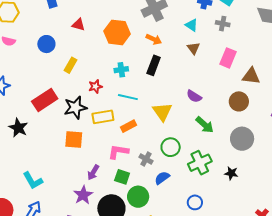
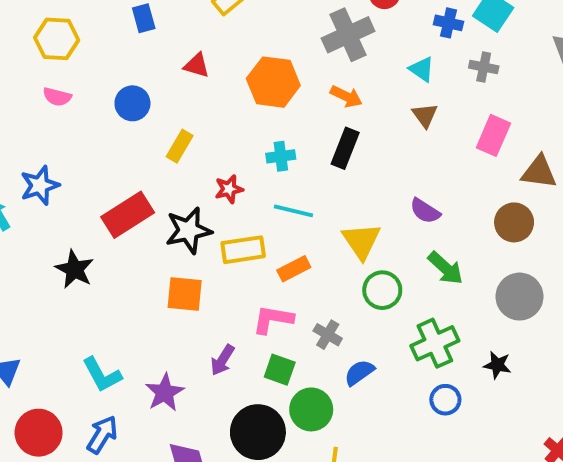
green circle: (171, 147) -> (382, 290), moved
purple star: (83, 195) -> (165, 392), moved
blue circle: (195, 202) -> (445, 400), moved

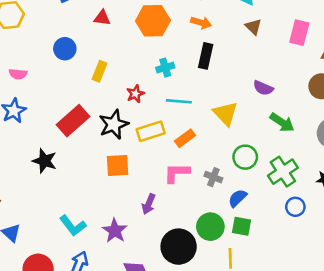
pink semicircle: (57, 97) -> (18, 74), moved
green circle: (382, 290) -> (245, 157), moved
green square: (280, 370) -> (241, 226), moved

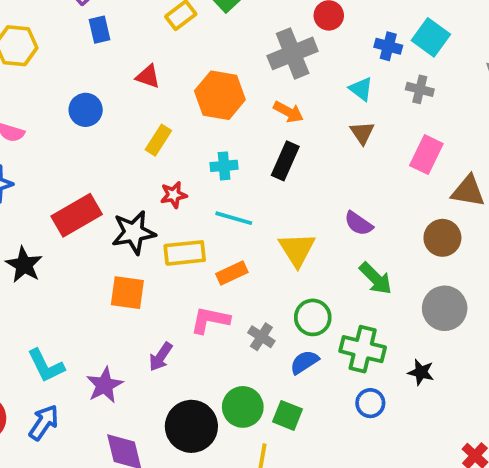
yellow rectangle: (99, 71) -> (158, 140), moved
green cross: (283, 172) -> (363, 349), turned 36
blue semicircle: (237, 198) -> (304, 362), moved

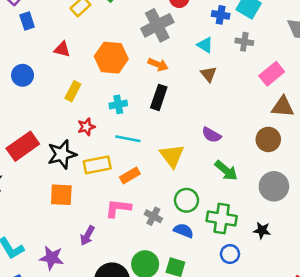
pink rectangle: (426, 155) -> (272, 74), moved, turned 30
blue semicircle: (304, 362) -> (184, 231), turned 60
purple star: (105, 385) -> (52, 258), turned -30

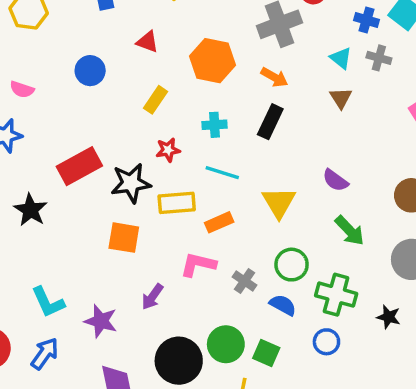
gray cross: (244, 42) -> (379, 58), moved
blue circle: (230, 254) -> (326, 342), moved

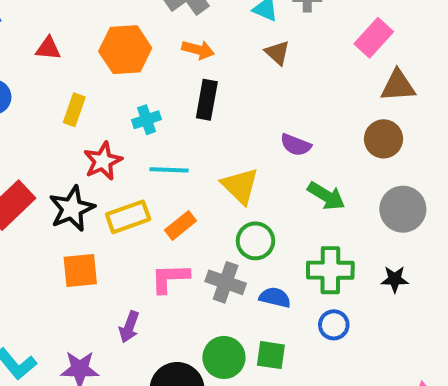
red star: (168, 150) -> (103, 161), size x1.4
green circle: (292, 265) -> (255, 241), moved
gray cross: (244, 281) -> (226, 282), size x1.4

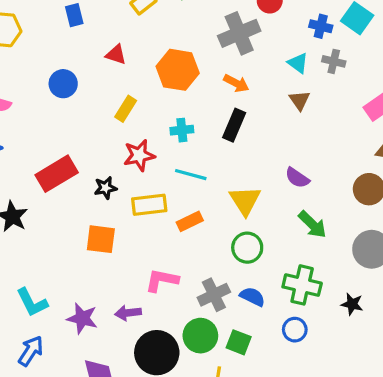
black star: (72, 209) -> (105, 188), size x0.6
pink L-shape: (170, 278) -> (162, 280), moved
gray cross: (226, 282) -> (214, 295), moved, turned 32
purple arrow: (129, 327) -> (128, 313), moved, turned 50

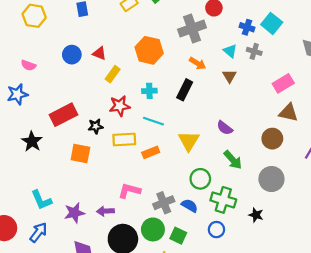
red triangle: (116, 55) -> (99, 53), moved
orange arrow: (236, 83) -> (198, 63), moved
orange square: (101, 239) -> (80, 153), moved
green circle: (247, 248) -> (200, 179), moved
purple star: (82, 318) -> (74, 213), turned -30

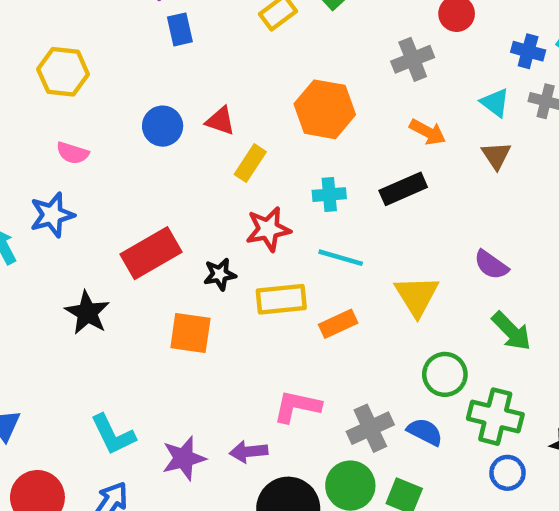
yellow hexagon: (34, 16) -> (63, 72), moved
gray cross: (192, 28) -> (413, 59), size x0.7
black rectangle: (185, 90) -> (403, 189), turned 42
blue circle: (216, 230) -> (507, 473), moved

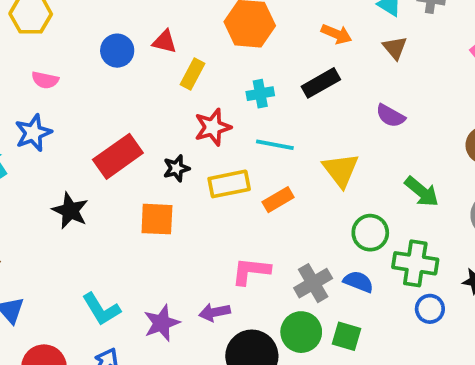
purple semicircle: (491, 265) -> (390, 116), moved

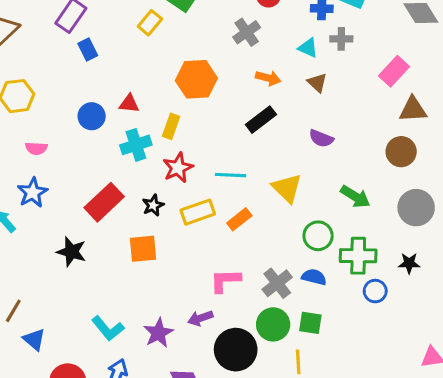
yellow rectangle: (192, 74) -> (171, 126), moved
cyan cross: (260, 94) -> (136, 145), moved, size x1.4

